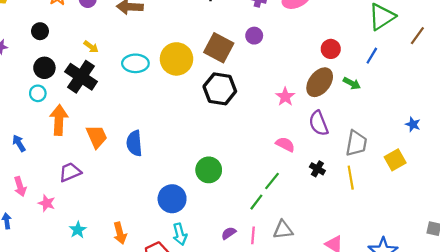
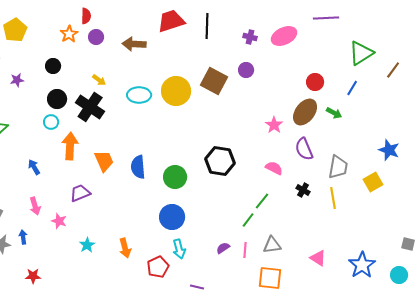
black hexagon: (220, 89) -> (220, 161), moved
blue star: (413, 124) -> (389, 150), size x1.5
green circle: (209, 170) -> (175, 177), moved

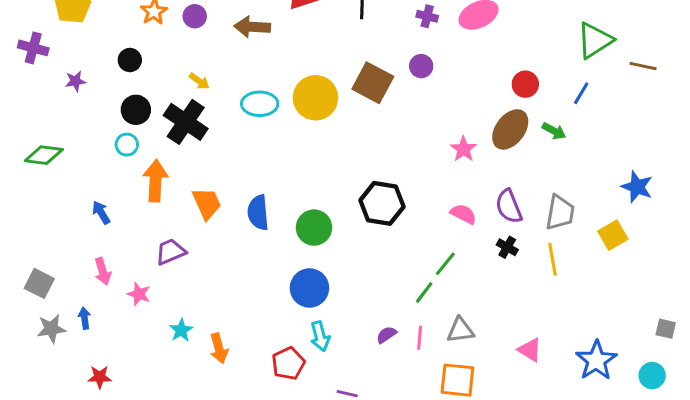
brown line: (393, 70) -> (643, 66), turned 66
purple semicircle: (304, 149) -> (509, 206), moved
orange arrow: (125, 248) -> (219, 348), moved

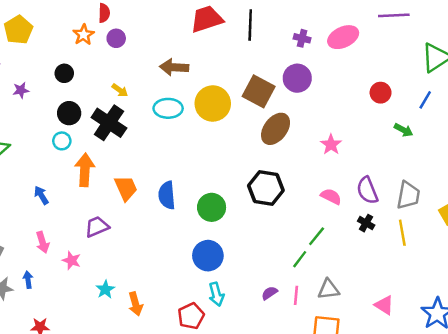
brown arrow: (252, 27) -> (174, 67), moved
purple circle: (421, 66) -> (297, 78), size x1.5
brown ellipse: (510, 129) -> (276, 129), moved

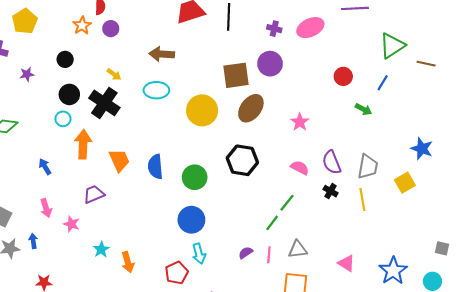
brown square: (259, 91) -> (236, 75), turned -36
yellow circle: (213, 104) -> (202, 110), moved

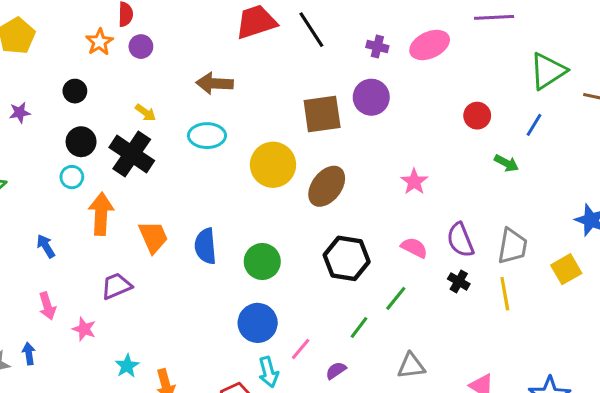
black line: (229, 17) -> (311, 30), turned -35
brown ellipse: (251, 108) -> (327, 186), moved
black hexagon: (242, 160) -> (347, 258), moved
green line: (272, 223) -> (359, 328), moved
pink line: (269, 255) -> (301, 349), moved, turned 35

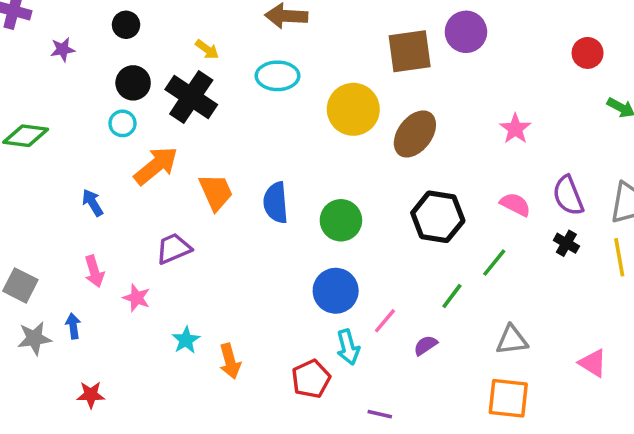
orange arrow: (101, 214) -> (156, 166), turned 48

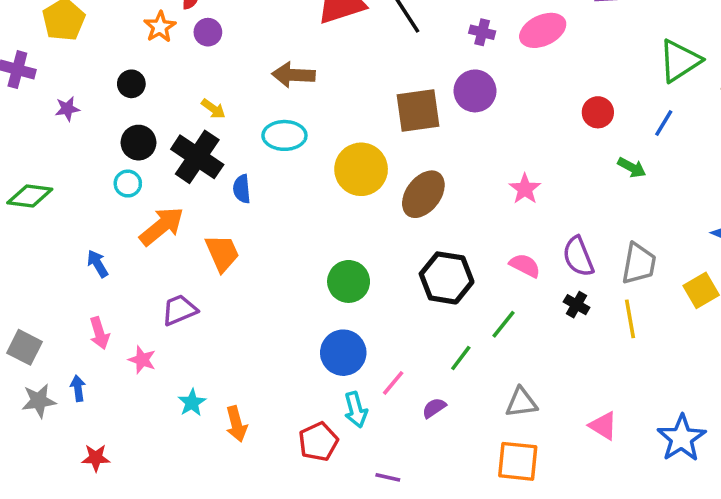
blue semicircle: (276, 203) -> (242, 189), moved, size x0.7

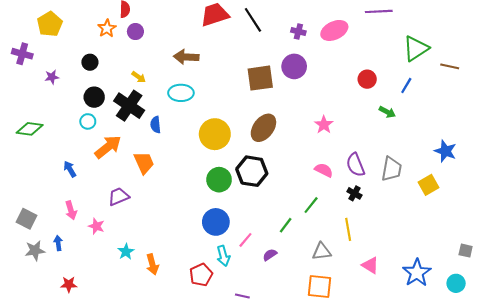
yellow circle: (361, 169) -> (215, 134), moved
black hexagon: (447, 278) -> (252, 171), moved
yellow line: (630, 319) -> (348, 229), moved

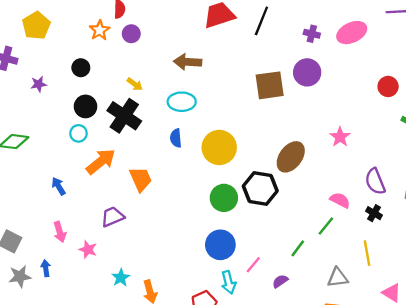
black line: (253, 20) -> (261, 21), turned 55
blue semicircle: (156, 125) -> (176, 138), moved
brown ellipse: (263, 128) -> (291, 157), moved
pink semicircle: (324, 170) -> (340, 200), moved

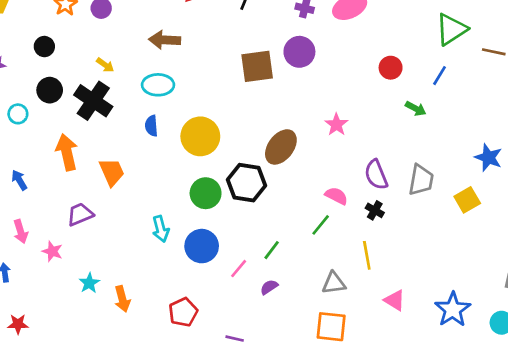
cyan circle: (78, 133) -> (18, 114), moved
orange arrow: (101, 162) -> (67, 152), turned -64
green line: (298, 248) -> (272, 250), moved
cyan arrow: (229, 282) -> (161, 229), moved

